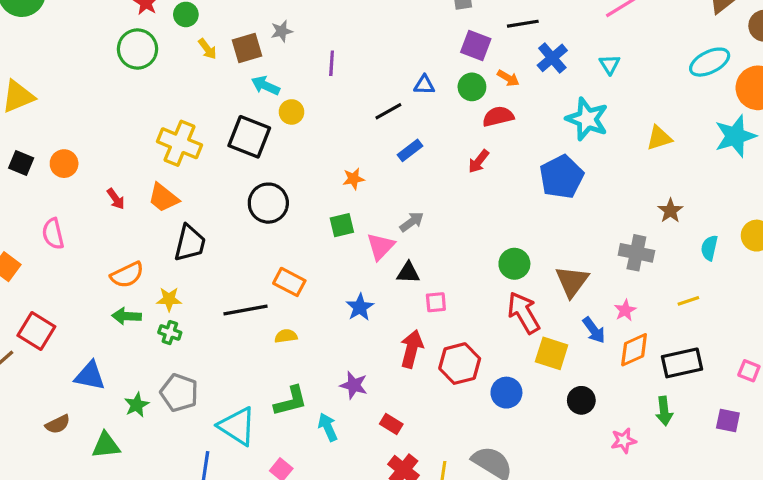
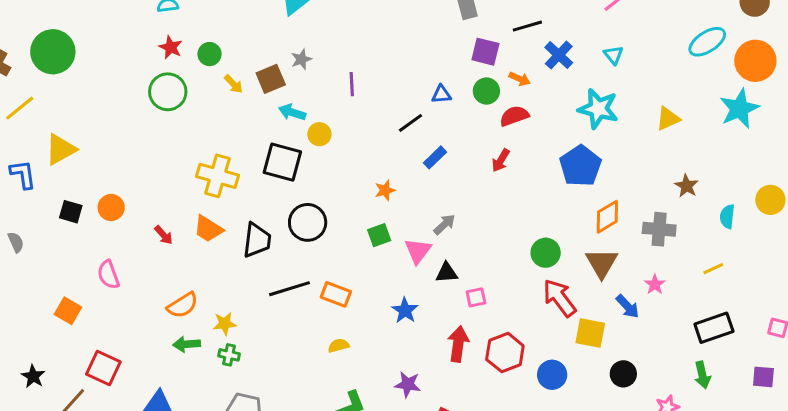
black trapezoid: (190, 243) -> (257, 240), moved
black line: (246, 310) -> (290, 289), moved
orange diamond: (634, 350) -> (607, 217), moved

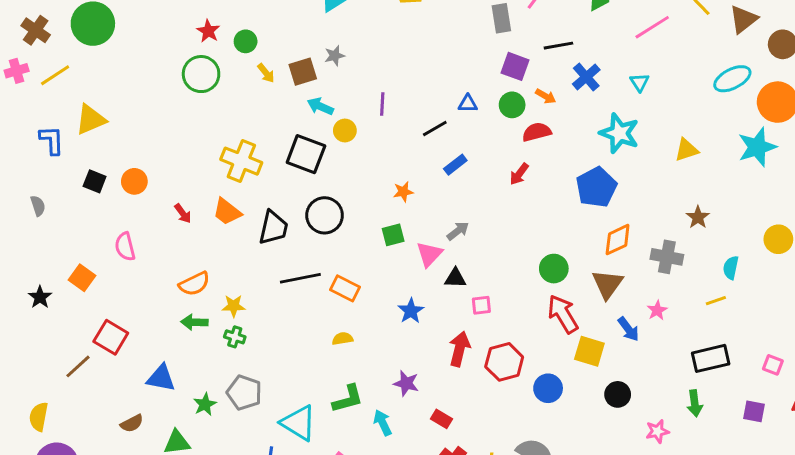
purple line: (352, 84) -> (382, 104), moved
cyan semicircle: (727, 217) -> (731, 268), moved
black star: (33, 376) -> (40, 297), moved

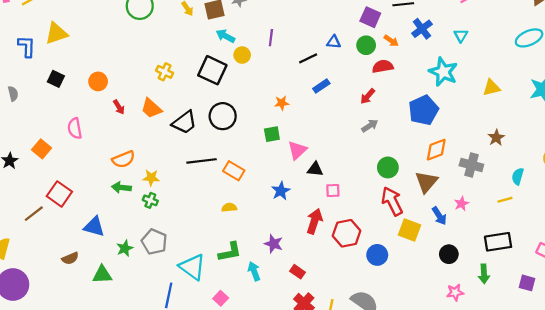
yellow cross: (241, 161) -> (165, 72), size x0.6
orange circle: (134, 181) -> (98, 81), moved
black trapezoid: (273, 228) -> (184, 122), turned 36
gray arrow: (458, 231) -> (370, 126), moved
black circle: (618, 394) -> (449, 254), moved

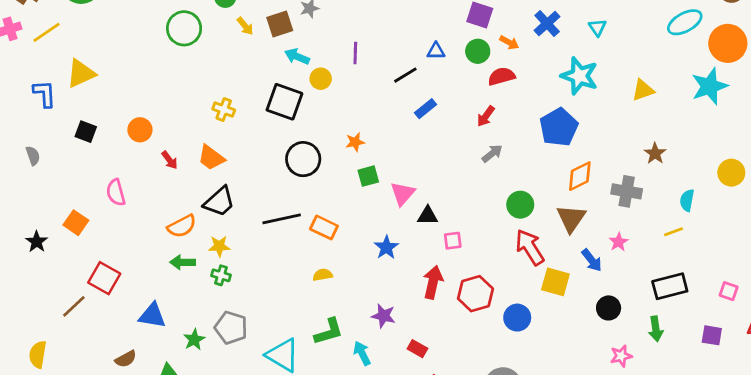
orange star: (282, 103) -> (355, 142), moved
black trapezoid: (184, 122) -> (219, 202), moved

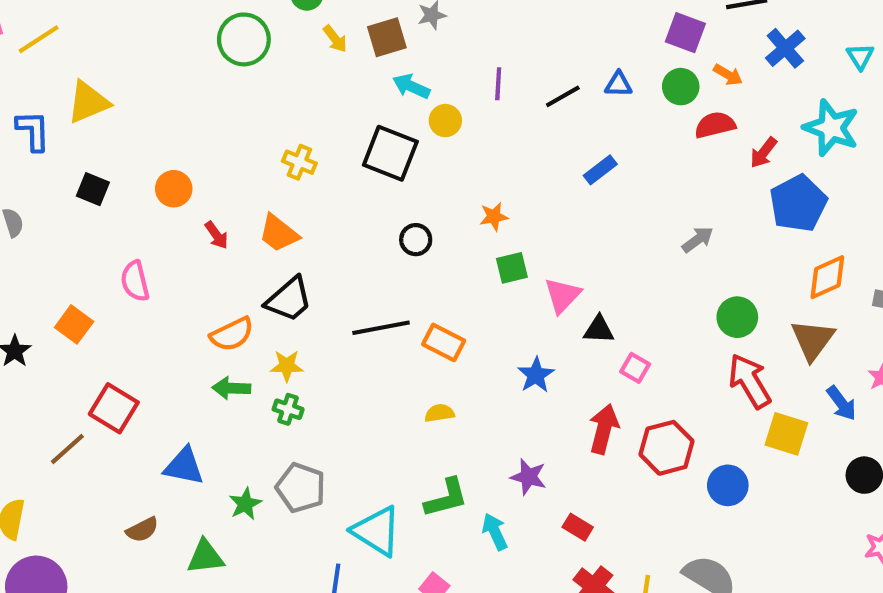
black line: (405, 75) -> (563, 96), moved
red arrow: (486, 116) -> (764, 153), moved
black circle: (303, 159) -> (416, 240), size x0.6
pink square: (453, 241) -> (635, 368), turned 36

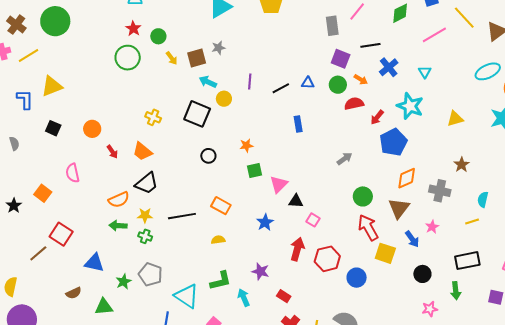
blue rectangle: (600, 170) -> (298, 124), turned -63
black line: (381, 328) -> (182, 216), moved

